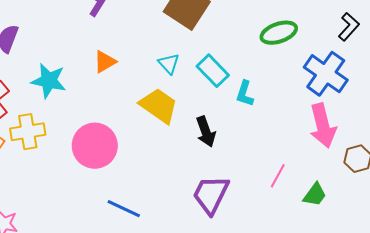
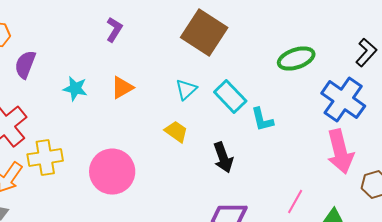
cyan triangle: (169, 64) -> (186, 90), turned 30
cyan star: (49, 81) -> (75, 89), moved, size x0.7
cyan L-shape: (245, 94) -> (262, 120), turned -32
yellow trapezoid: (159, 106) -> (176, 132), size x0.6

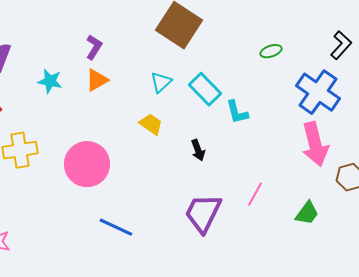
purple L-shape: (114, 30) -> (94, 47), moved
green ellipse: (296, 59) -> (271, 51), size x0.6
black arrow: (223, 158) -> (198, 150), size x0.7
pink line: (295, 202) -> (255, 194), moved

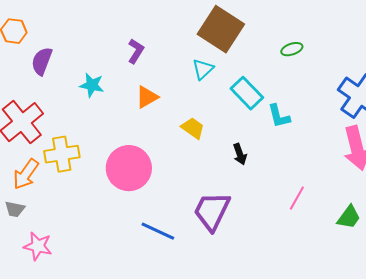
green ellipse: (271, 51) -> (292, 49), moved
orange triangle: (97, 80) -> (147, 97), moved
cyan triangle: (161, 82) -> (203, 69), moved
purple trapezoid: (203, 213) -> (212, 211), moved

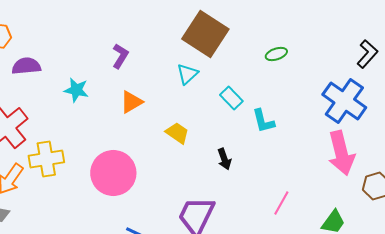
purple semicircle: (42, 61) -> (26, 66), turned 64
cyan rectangle: (247, 93) -> (231, 98), size x0.7

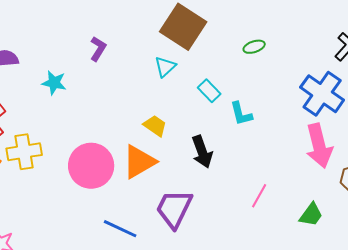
orange triangle: (131, 102) -> (139, 162), moved, size x1.5
black arrow: (224, 159) -> (202, 152), size x1.5

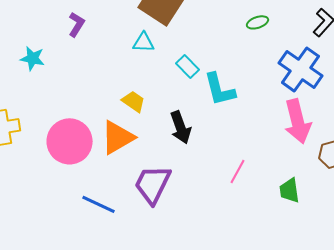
green ellipse: (254, 47) -> (258, 22), moved
cyan triangle: (165, 67) -> (144, 42), turned 45
cyan L-shape: (241, 114) -> (220, 89), size x1.4
green trapezoid: (311, 215) -> (290, 190), turned 136

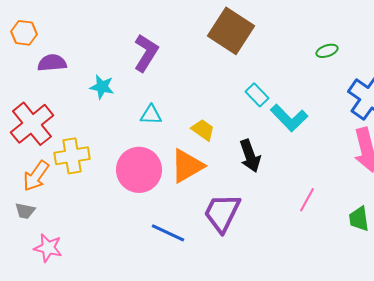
purple L-shape: (76, 24) -> (146, 53), size x1.5
cyan triangle: (144, 42) -> (151, 115), moved
cyan L-shape: (220, 89) -> (289, 118), turned -30

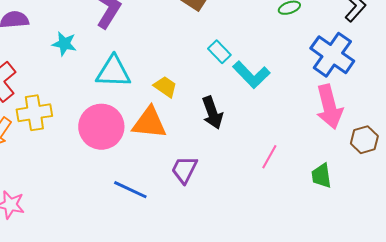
cyan triangle: (151, 115) -> (113, 72), size x1.6
orange triangle: (187, 166) -> (149, 123), turned 36
purple trapezoid: (222, 213) -> (184, 170), size x0.7

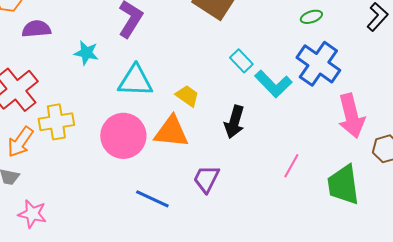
blue cross: (332, 55) -> (318, 64), moved
black arrow: (212, 113) -> (234, 122), turned 36
green trapezoid: (321, 176) -> (343, 185), size x1.6

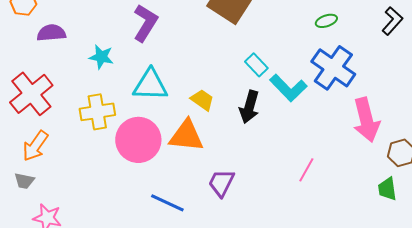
yellow cross: (56, 122) -> (97, 112), moved
black arrow: (234, 122) -> (249, 107), moved
green trapezoid: (343, 185) -> (387, 189), moved, size x0.6

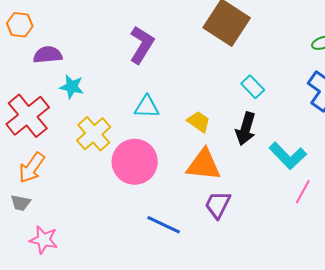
cyan star: (101, 57) -> (72, 87), moved
cyan triangle: (150, 85) -> (147, 107), size x0.7
cyan L-shape: (288, 88) -> (288, 156), moved
yellow cross: (97, 112) -> (94, 134), turned -32
orange triangle: (186, 136) -> (204, 165), moved

